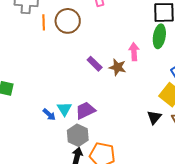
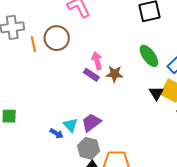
green ellipse: (159, 36) -> (149, 56), moved, turned -35
pink arrow: (134, 52) -> (97, 61), moved
black triangle: (154, 117) -> (156, 93), moved

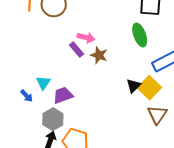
green ellipse: (149, 56) -> (140, 35), moved
pink arrow: (97, 61) -> (86, 38), turned 102
cyan triangle: (70, 125) -> (43, 83), moved

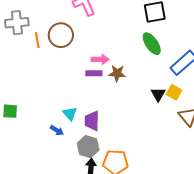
purple rectangle: (76, 49) -> (94, 73), turned -35
yellow square: (149, 88) -> (174, 92), size x0.7
purple trapezoid: (63, 95) -> (92, 121), turned -55

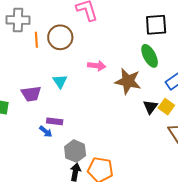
purple rectangle: (94, 73) -> (55, 121), moved
brown star: (117, 73) -> (128, 81), moved, size x1.5
cyan triangle: (70, 114) -> (60, 81), moved
purple trapezoid: (92, 121) -> (31, 94), moved, turned -105

